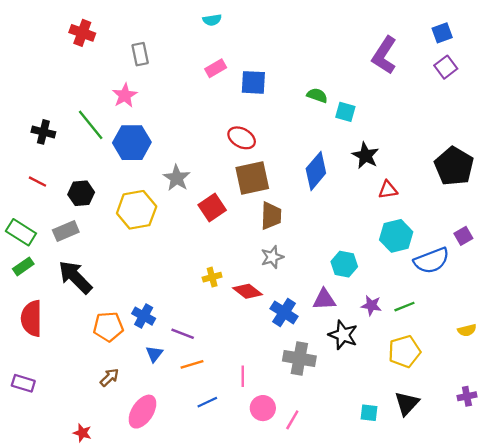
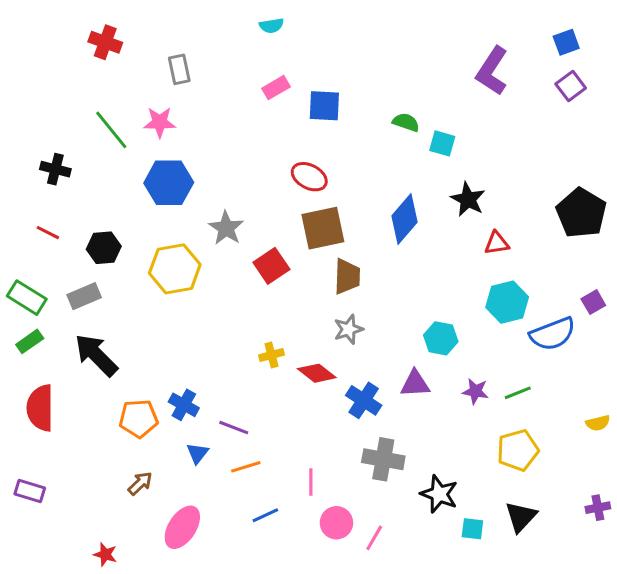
pink star: (125, 95) -> (160, 122), turned 30
green line: (91, 125) -> (111, 130), moved
black star: (343, 335) -> (439, 494), moved

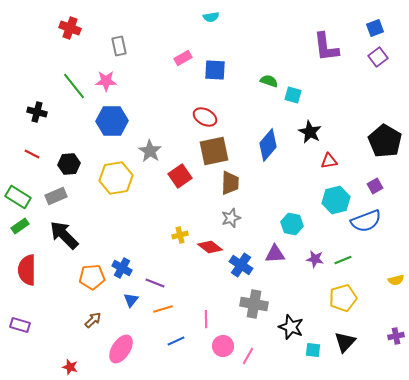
cyan semicircle: (271, 26) -> (211, 17), moved
purple L-shape: (492, 71) -> (326, 47), turned -40
purple square: (593, 302) -> (375, 186), moved

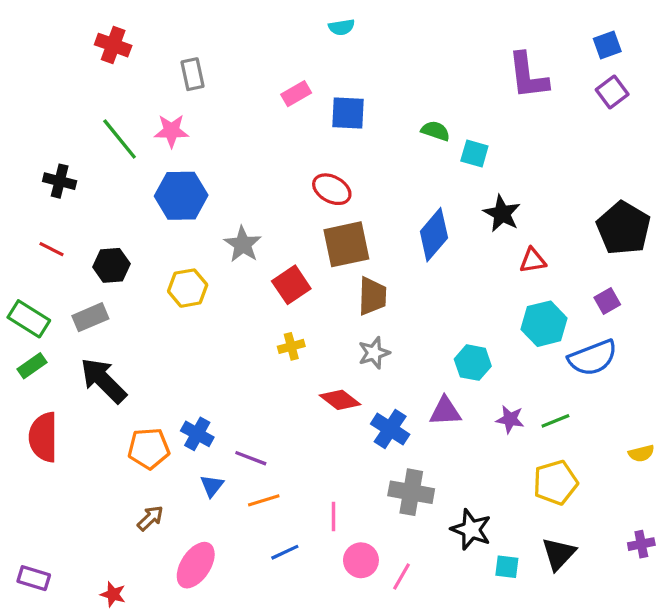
yellow hexagon: (116, 178) -> (188, 288), size x0.7
yellow cross: (180, 235) -> (291, 346), moved
purple rectangle: (20, 325) -> (34, 578), moved

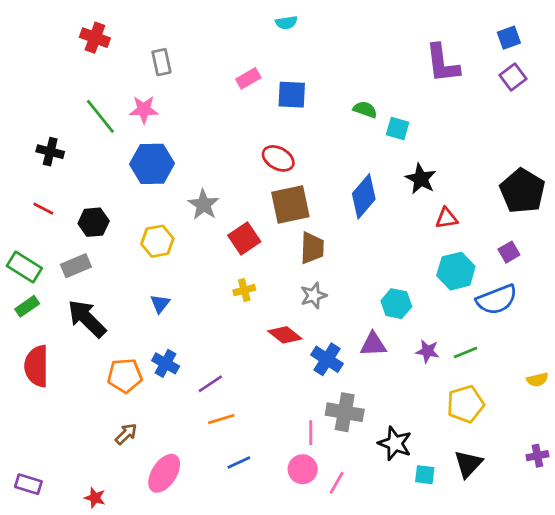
purple line: (251, 458) -> (210, 384), turned -55
blue triangle: (212, 486) -> (160, 304), moved
pink line: (333, 517) -> (311, 433), moved

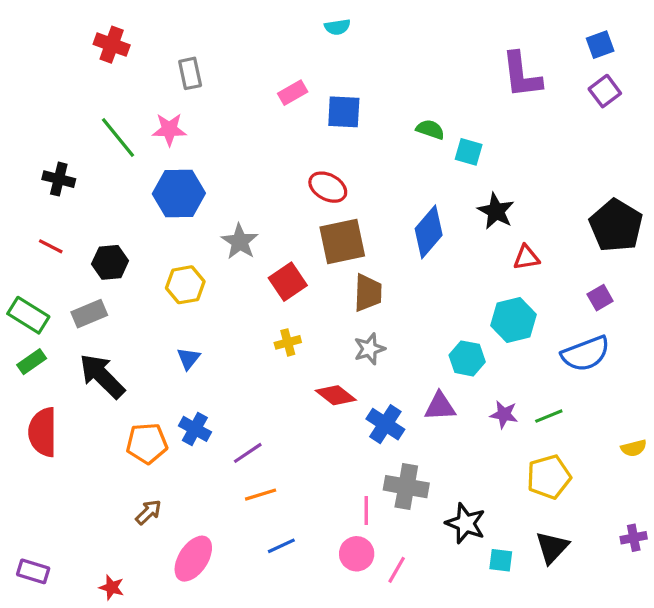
cyan hexagon: (456, 271) -> (514, 320), moved

